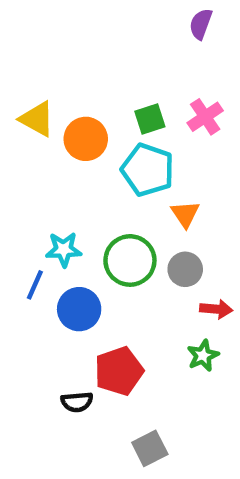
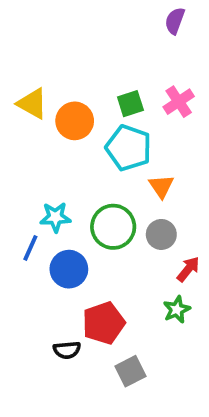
red arrow: (216, 309) -> (188, 269), turned -56
gray square: (150, 448) -> (130, 371), moved

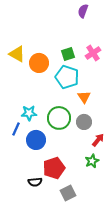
purple semicircle: (175, 21) -> (83, 11), moved

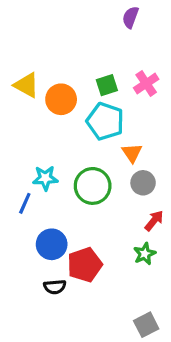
gray circle: (84, 122) -> (143, 183), moved
blue circle: (36, 140) -> (52, 244), moved
gray square: (68, 193) -> (146, 325), moved

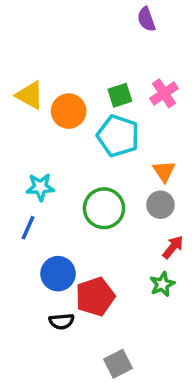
purple semicircle: (130, 17) -> (146, 19), turned -40
orange triangle: (132, 153) -> (164, 171), moved
cyan star: (45, 178) -> (40, 187), moved
gray square: (146, 325) -> (118, 364), moved

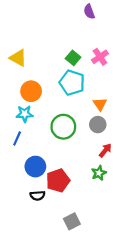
green square: (120, 95) -> (73, 58), turned -32
orange circle: (69, 111) -> (31, 91), moved

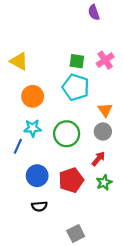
green square: (73, 58) -> (77, 61), turned -32
cyan star: (25, 114) -> (33, 128), moved
red arrow: (105, 150) -> (98, 159), moved
red pentagon: (58, 181) -> (71, 180), moved

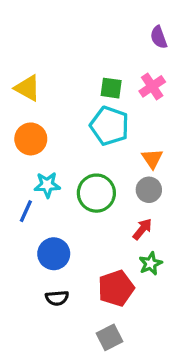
purple semicircle: (94, 12) -> (159, 37), moved
orange circle: (33, 96) -> (31, 139), moved
red pentagon: (71, 180) -> (116, 288), moved

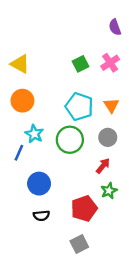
green square: (111, 88) -> (80, 64), turned -35
cyan pentagon: (110, 126) -> (79, 107), moved
orange triangle: (152, 159) -> (111, 105), moved
cyan star: (47, 185) -> (34, 134), turned 30

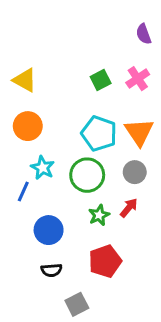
orange triangle: (111, 105) -> (139, 132), size x1.5
green star: (109, 191) -> (99, 215), moved
gray square: (79, 244) -> (77, 304), moved

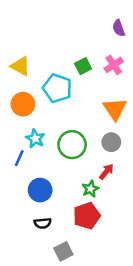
cyan pentagon: (99, 134) -> (57, 88), moved
green star: (99, 215) -> (90, 189), moved

